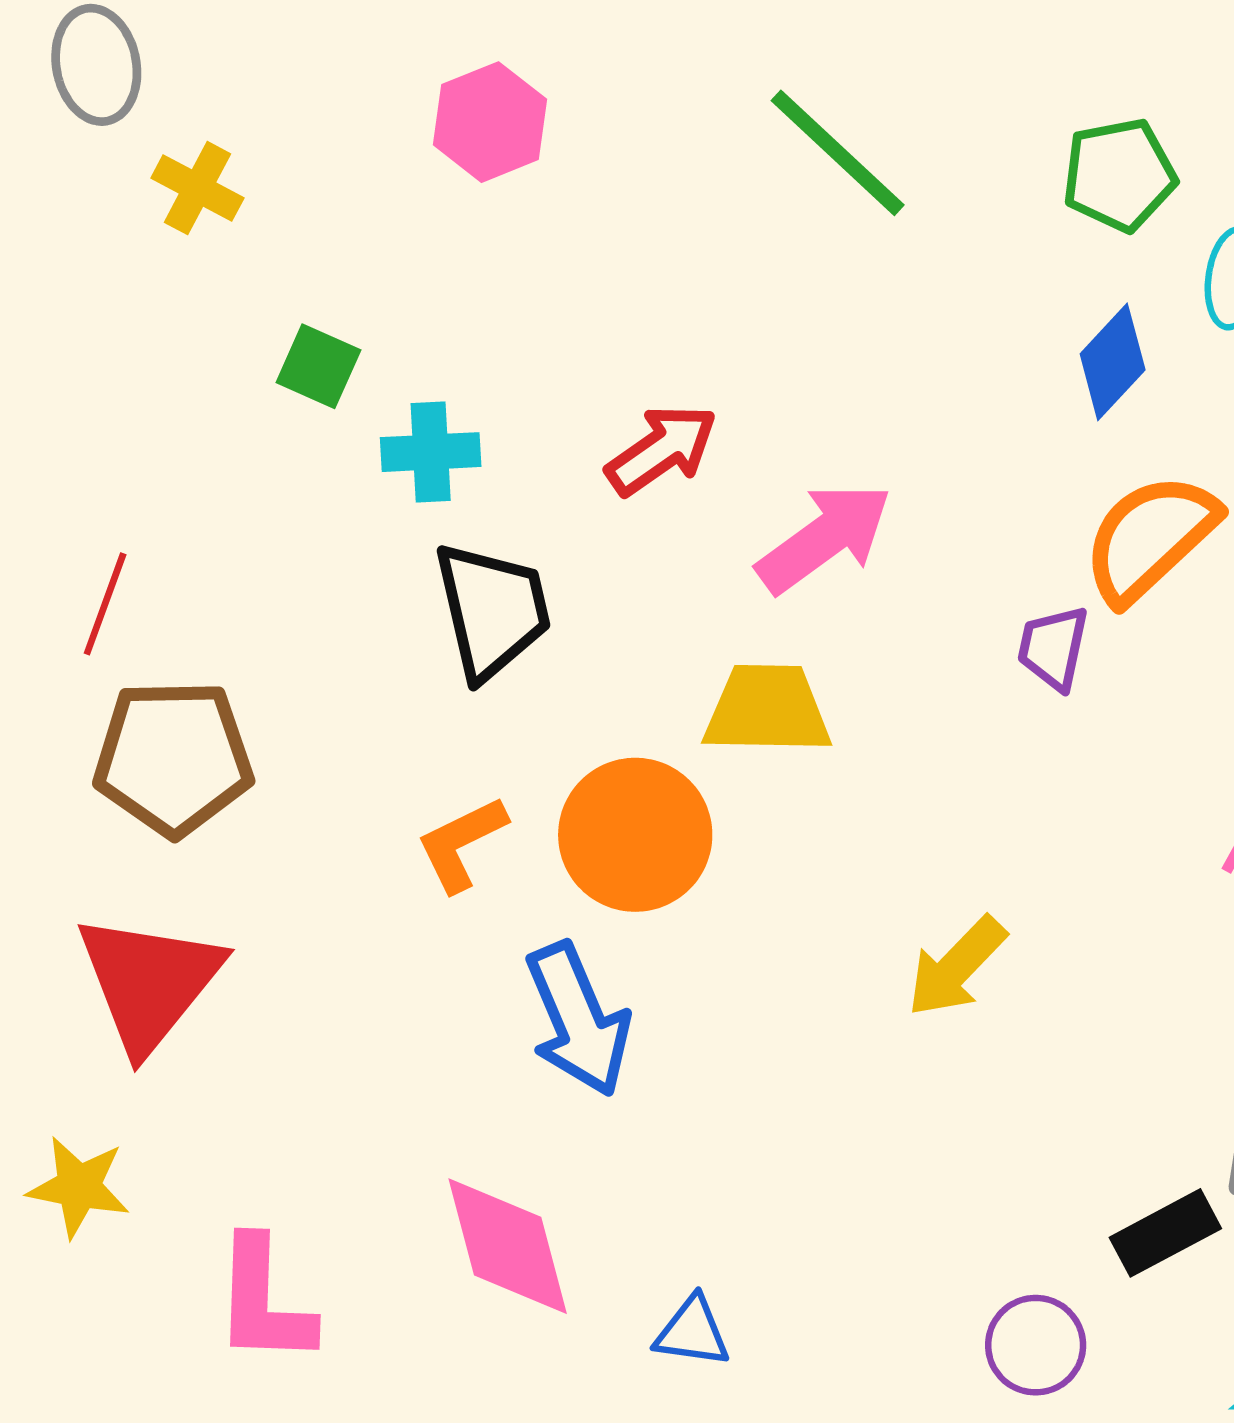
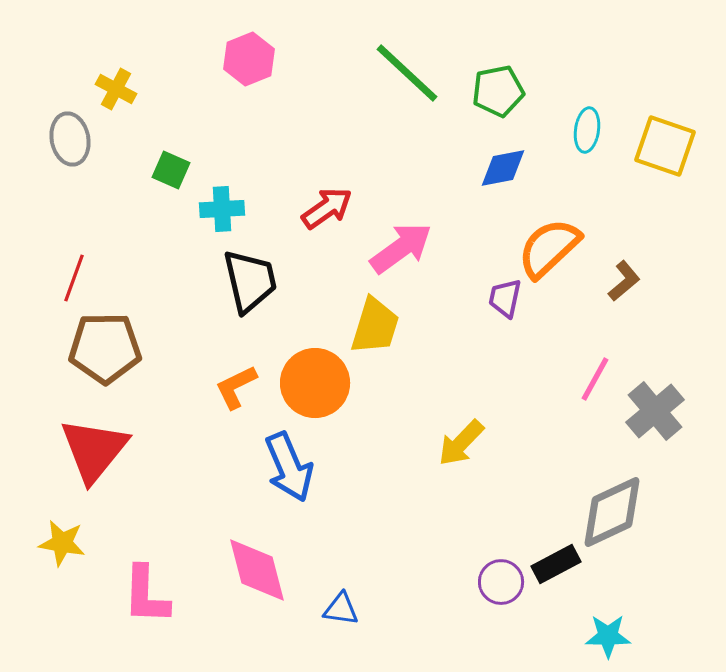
gray ellipse: (96, 65) -> (70, 139), moved
green pentagon: (1119, 175) -> (498, 91), moved
blue diamond: (1113, 362) -> (503, 168), moved, turned 36
yellow trapezoid: (767, 709) -> (375, 326), turned 106
purple circle: (1036, 1345) -> (501, 582), moved

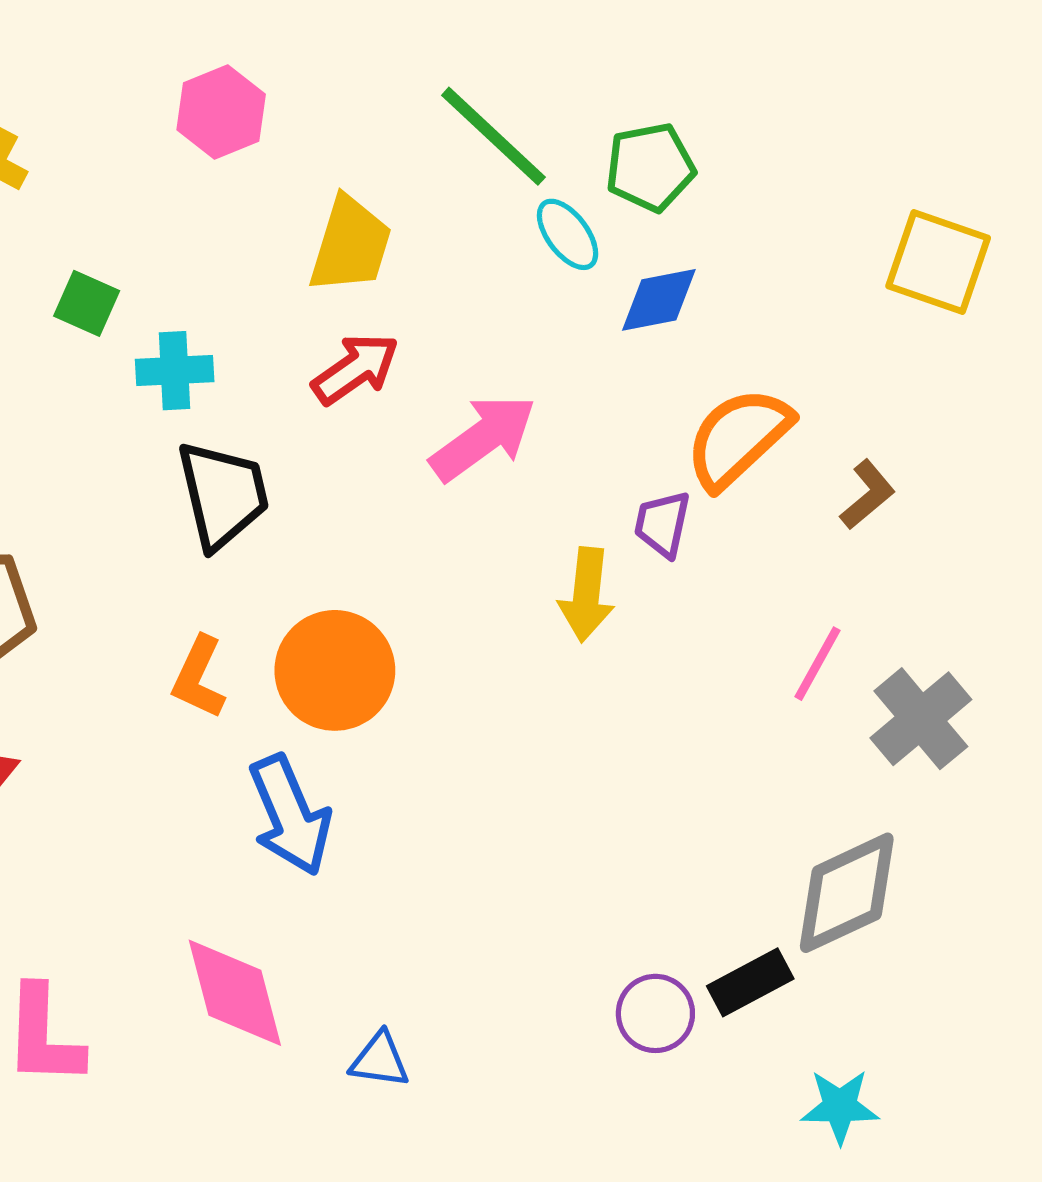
cyan ellipse: (587, 130) -> (568, 234), moved, turned -45
yellow trapezoid: (375, 326) -> (350, 245), moved
orange L-shape: (236, 387) -> (199, 677), turned -39
yellow arrow: (461, 443) -> (586, 595), moved, turned -38

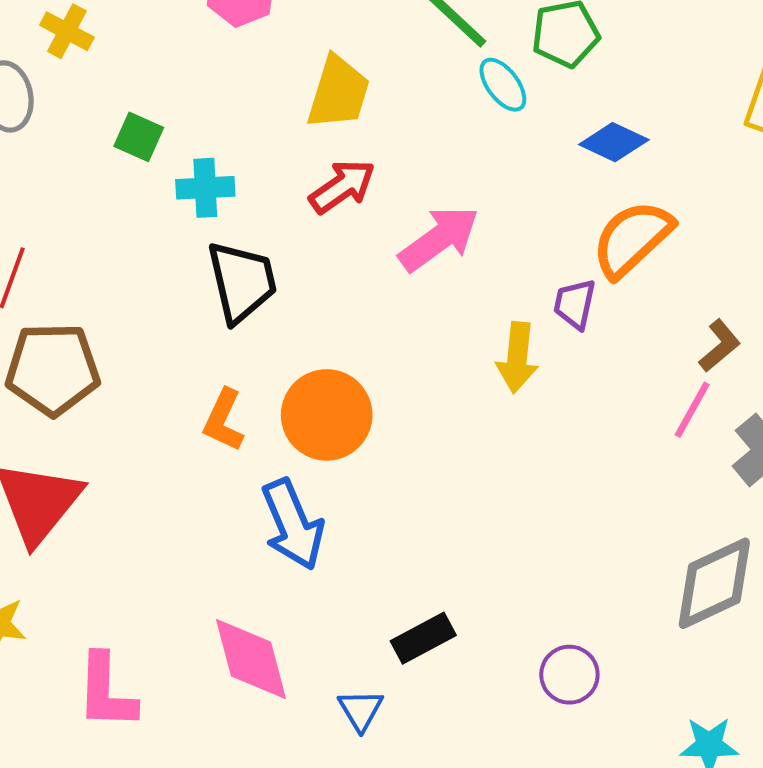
blue diamond: (659, 300) -> (614, 142), moved, turned 36
brown L-shape: (867, 495) -> (720, 346), moved
black rectangle: (750, 982) -> (423, 638), moved
blue triangle: (380, 1060) -> (361, 710), turned 51

